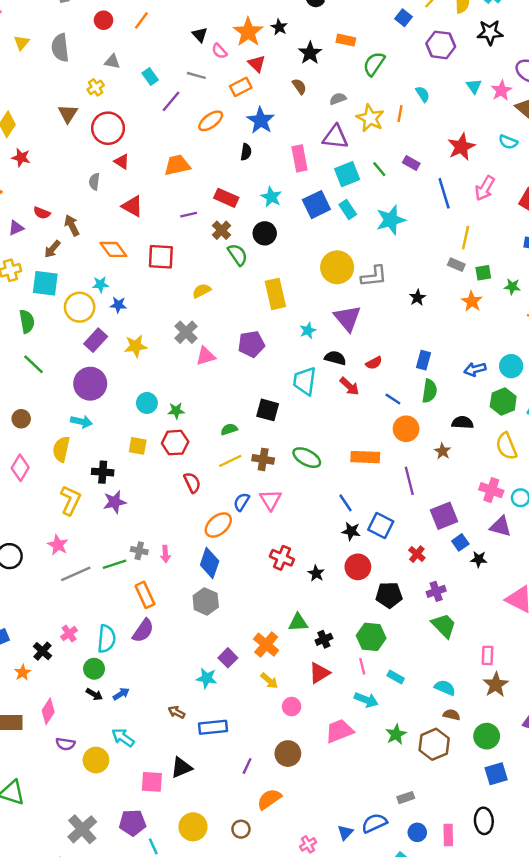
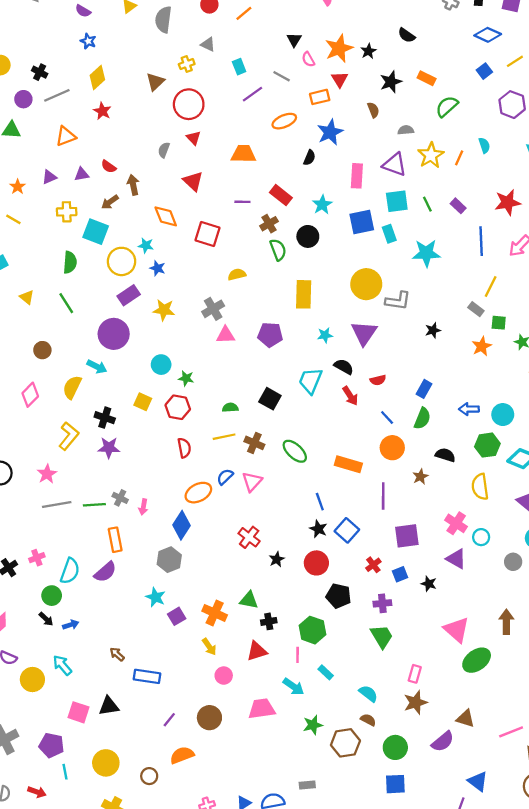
blue square: (460, 542) -> (400, 574), moved
orange cross: (266, 645) -> (215, 613), turned -30
cyan star: (207, 678) -> (156, 597), moved

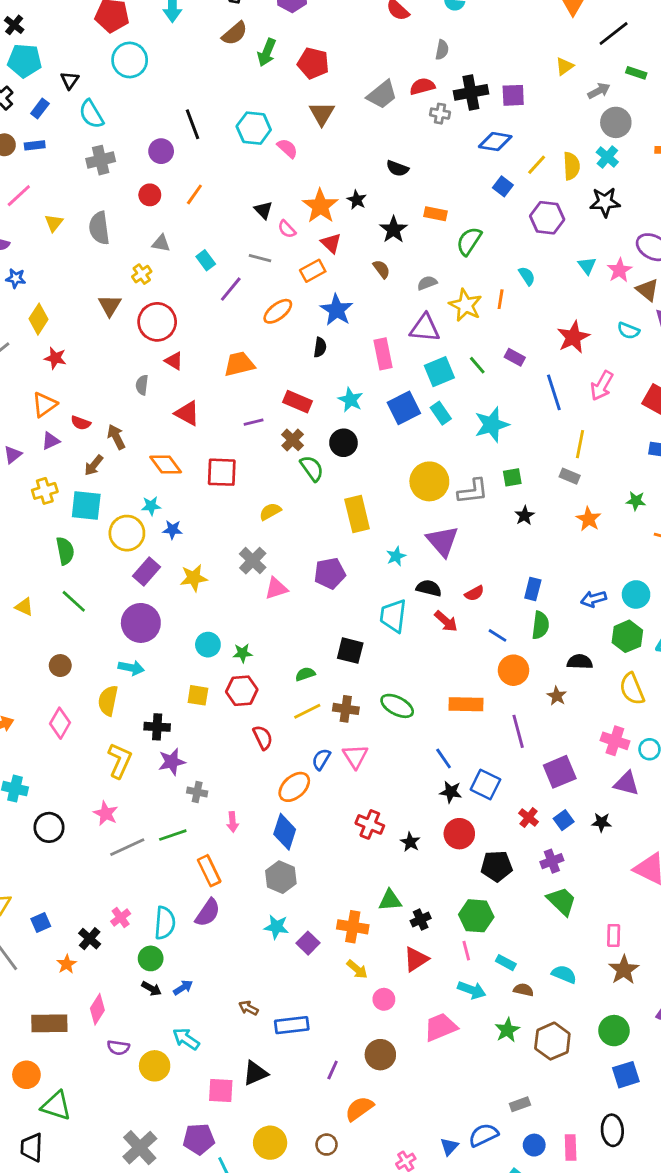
orange triangle: (66, 136) -> (44, 405), moved
green square: (499, 323) -> (512, 477), moved
gray cross: (120, 498) -> (197, 792), moved
brown semicircle: (368, 720) -> (523, 990), moved

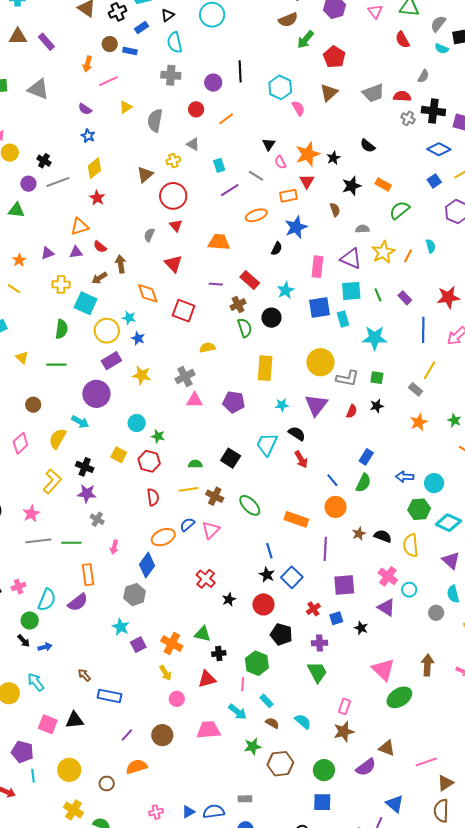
red semicircle: (474, 593) -> (352, 411), moved, turned -56
green line: (74, 601) -> (56, 365), turned -60
black semicircle: (580, 662) -> (383, 536), moved

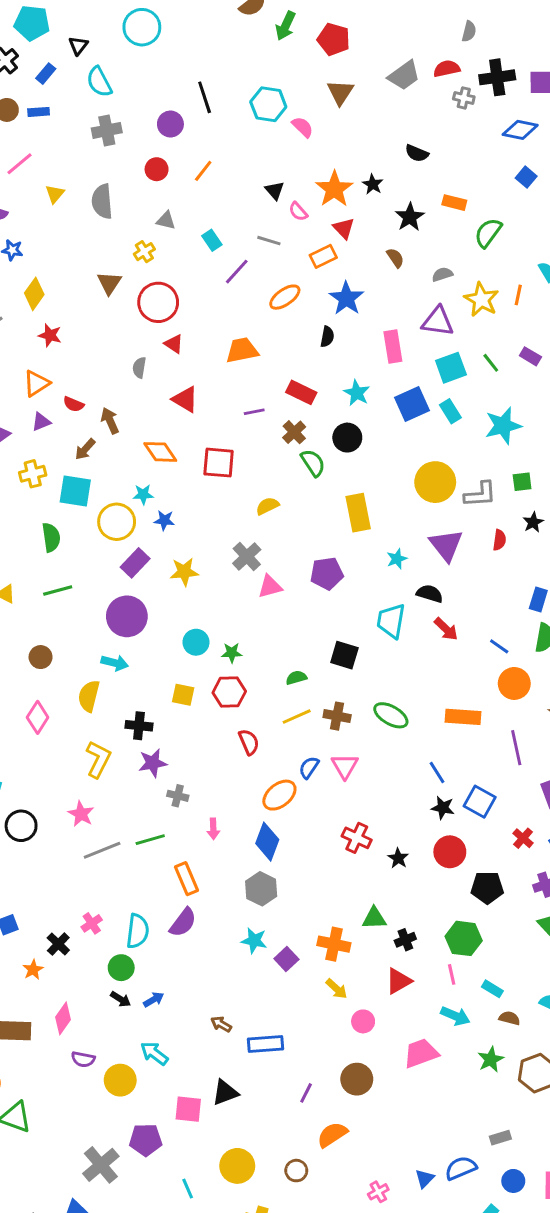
purple pentagon: (22, 752) -> (146, 1140), moved

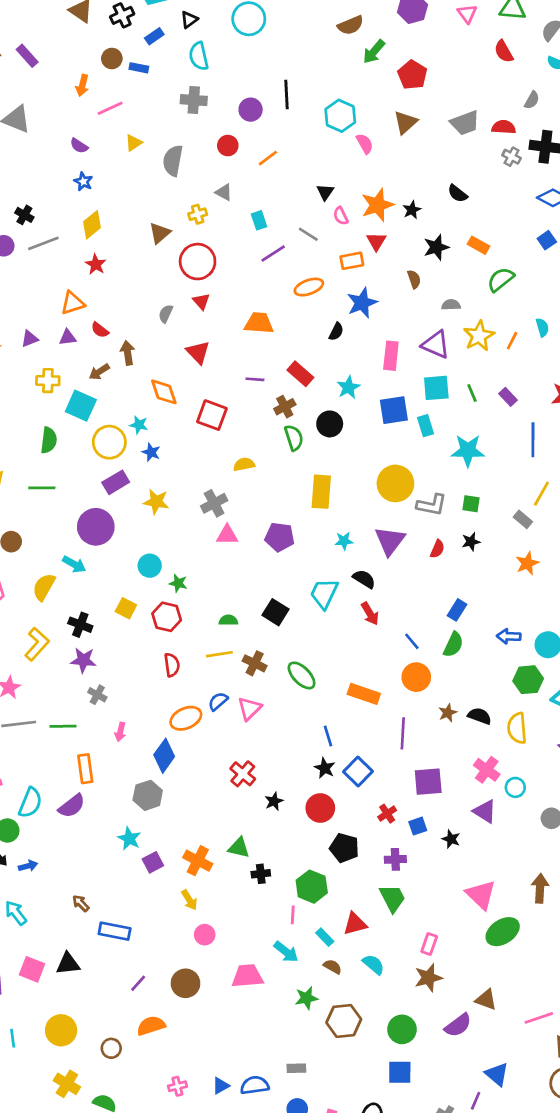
red triangle: (399, 981) -> (355, 924), moved

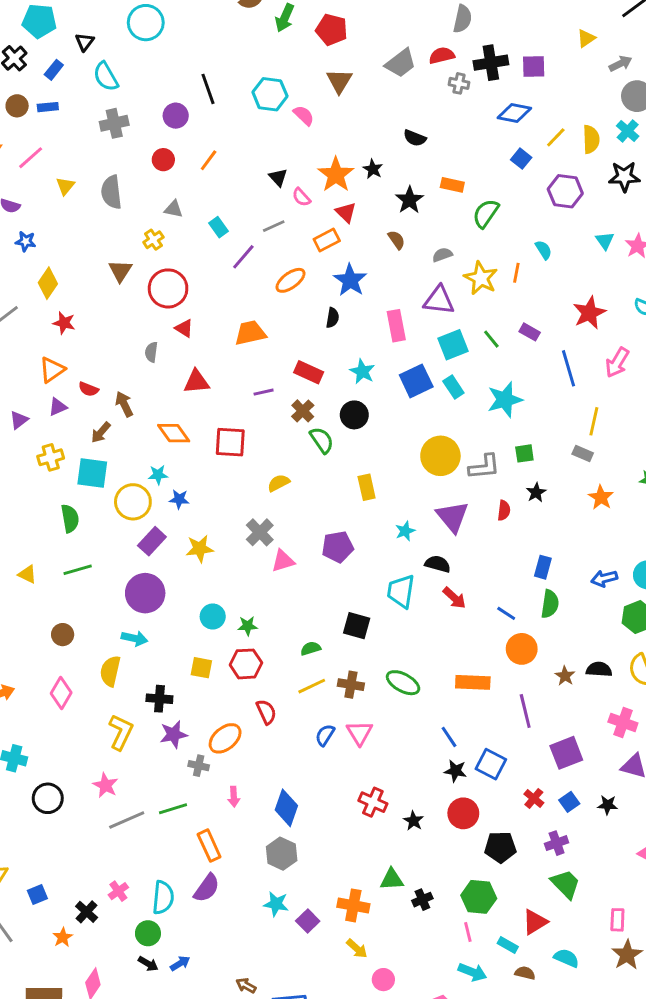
gray semicircle: (532, 100) -> (462, 19), size x1.4
gray line: (308, 234) -> (274, 226), turned -40
red triangle: (198, 352) -> (197, 382), turned -35
yellow rectangle: (321, 492) -> (367, 487), size x0.7
orange ellipse: (186, 718) -> (225, 738), moved

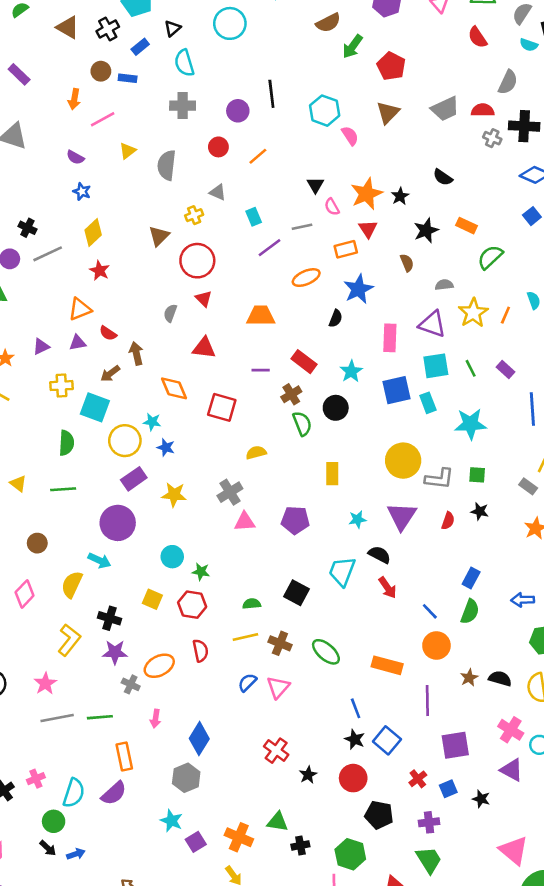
black star: (536, 492) -> (480, 511), turned 30

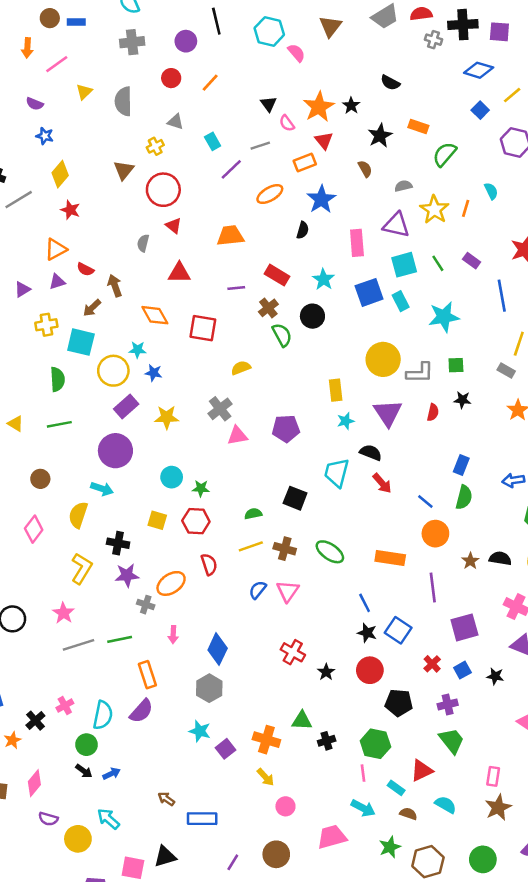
yellow rectangle: (332, 474) -> (336, 390), moved

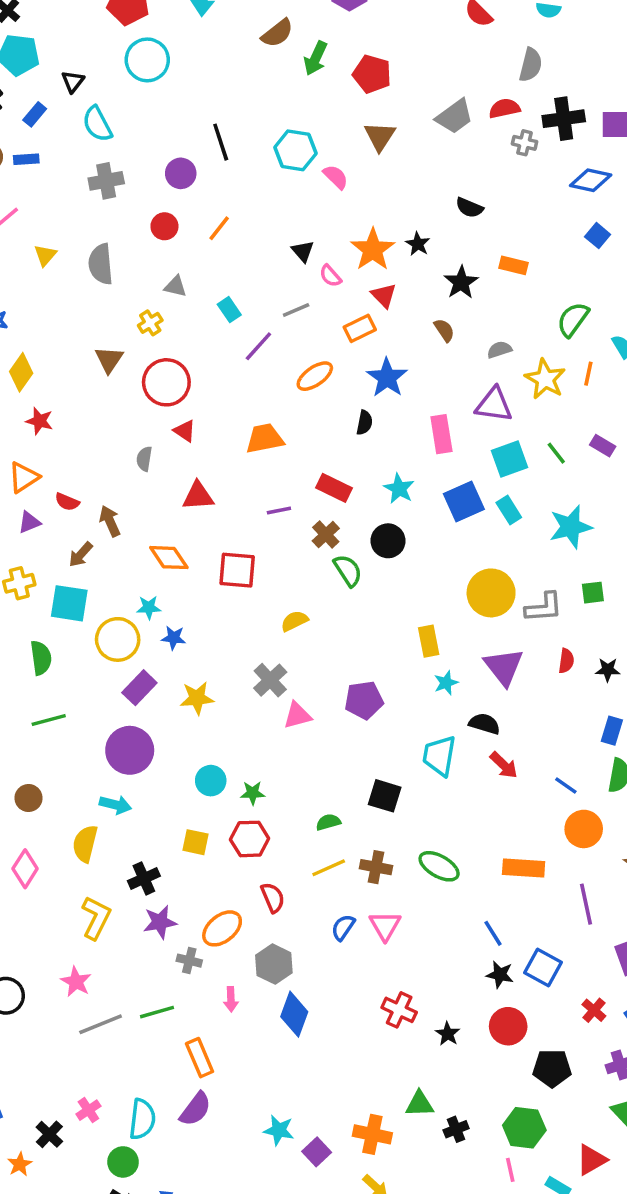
green semicircle: (445, 154) -> (573, 319), moved
black star: (462, 400) -> (608, 670), moved
black cross: (118, 543) -> (144, 878), turned -30
gray hexagon: (209, 688) -> (274, 964), moved

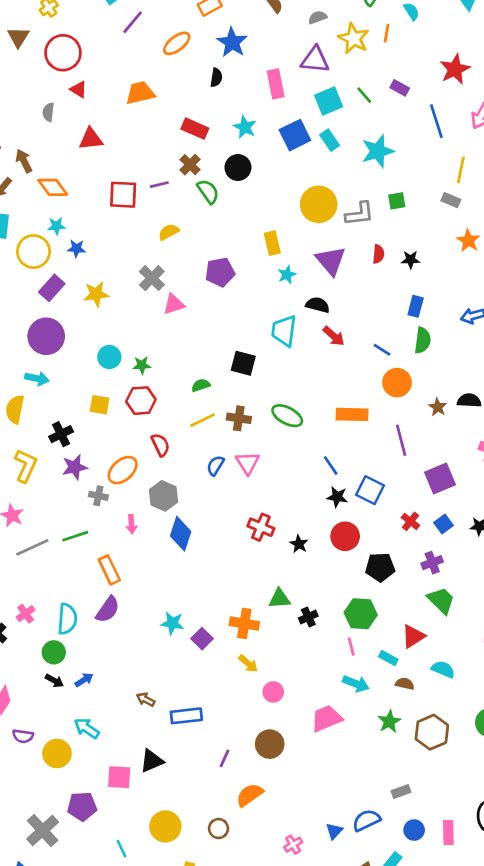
purple line: (279, 511) -> (159, 185), moved
orange diamond: (169, 558) -> (53, 187), moved
purple pentagon: (364, 700) -> (220, 272), moved

